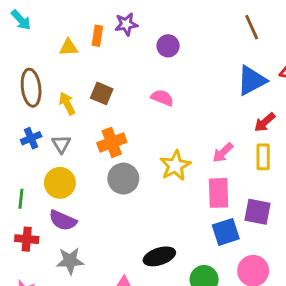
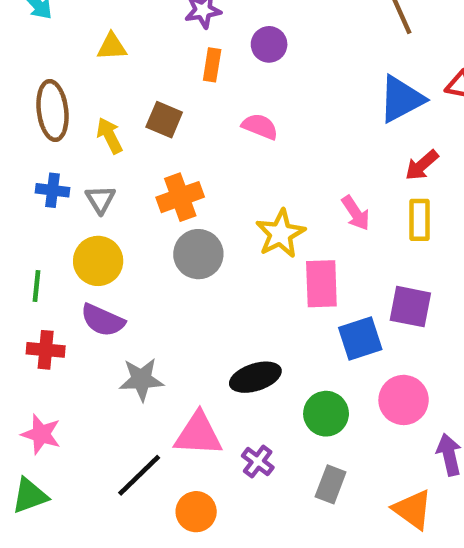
orange rectangle: (97, 36) -> (212, 65), moved
blue cross: (31, 138) -> (52, 190), turned 30
pink arrow: (223, 153) -> (356, 213), turned -80
pink rectangle: (219, 193) -> (321, 284), moved
gray star: (70, 261) -> (141, 379), moved

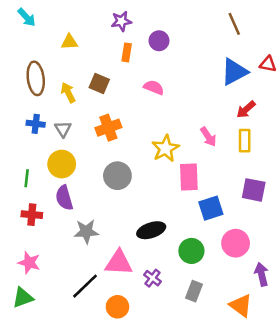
gray circle: (198, 254) -> (117, 176), moved
purple square: (410, 307) -> (254, 190), moved
purple semicircle: (103, 320) -> (64, 198), turned 50

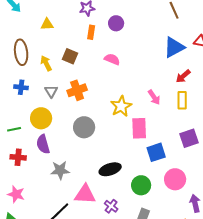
gray triangle: (63, 129) -> (51, 91), moved
green line: (27, 178) -> (14, 129), turned 72
purple square: (254, 190) -> (189, 138), turned -30

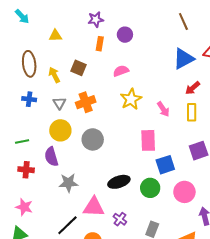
pink semicircle: (112, 59) -> (121, 71), turned -42
yellow star: (121, 106) -> (131, 99), moved
yellow circle: (41, 118) -> (60, 130), moved
green circle: (141, 185) -> (150, 188), moved

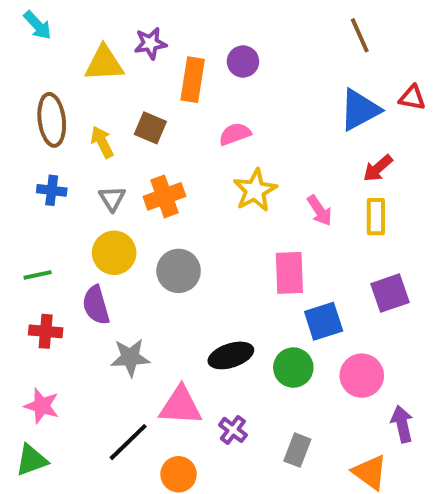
purple star: (96, 19) -> (150, 43), moved
yellow triangle: (55, 36) -> (104, 64), size x1.5
orange rectangle: (100, 44) -> (193, 80), size x1.5

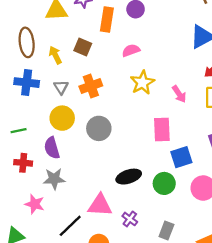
blue cross: (52, 190) -> (27, 83), size x1.5
gray star: (130, 357) -> (54, 179), moved
pink star: (42, 406) -> (35, 204), moved

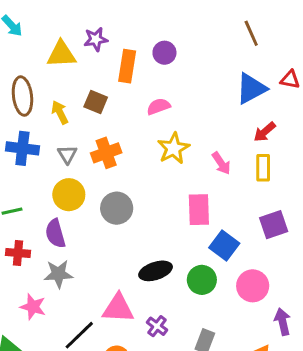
blue square: (181, 157) -> (224, 245), turned -35

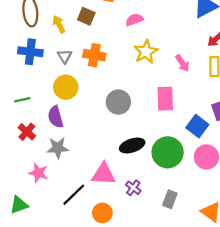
orange cross: (106, 153) -> (94, 55), turned 30
gray circle: (117, 208) -> (118, 102), moved
blue square: (224, 245) -> (197, 126), moved
red cross: (18, 253) -> (27, 132), turned 36
green circle: (202, 280) -> (168, 152), size x1.4

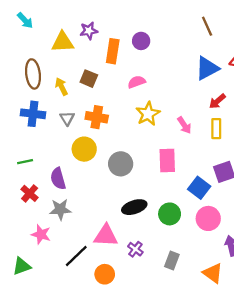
yellow circle: (66, 87) -> (84, 149), moved
green circle: (168, 152) -> (170, 214), size x0.7

